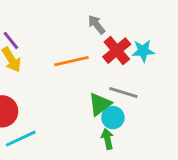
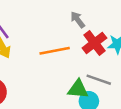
green triangle: (100, 104) -> (78, 89), turned 40

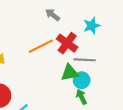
red cross: (94, 43) -> (67, 43), moved

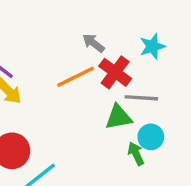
gray arrow: (53, 15) -> (93, 43), moved
cyan circle: (82, 80) -> (151, 137), moved

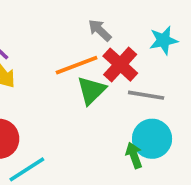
green triangle: (118, 117) -> (91, 90), moved, turned -40
cyan circle: (151, 137) -> (152, 139), size x1.4

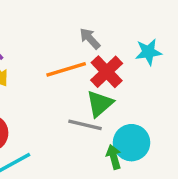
green triangle: (91, 90) -> (100, 104), moved
gray line: (146, 95) -> (85, 125), moved

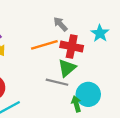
cyan star: (148, 52) -> (100, 33), turned -30
red cross: (107, 72) -> (72, 47), turned -35

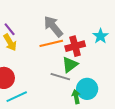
gray arrow: (60, 24) -> (53, 26), moved, size x1.6
red cross: (72, 47) -> (75, 46), turned -30

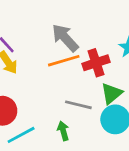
green triangle: (70, 65) -> (112, 94), moved
green arrow: (76, 97) -> (63, 131), moved

